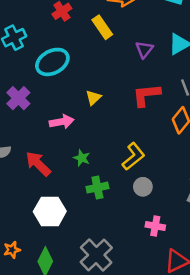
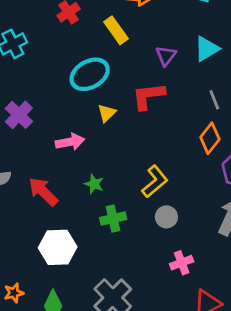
cyan ellipse: (52, 62) -> (90, 74), moved
red L-shape: (146, 95) -> (148, 96), moved
pink cross: (155, 226) -> (182, 263), turned -30

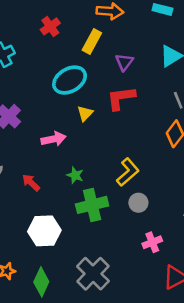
yellow rectangle: (116, 30) -> (92, 41), turned 65
purple triangle: (166, 56) -> (124, 62), moved
red arrow: (43, 192) -> (31, 183), size x0.7
green cross: (113, 219) -> (92, 205), size x1.4

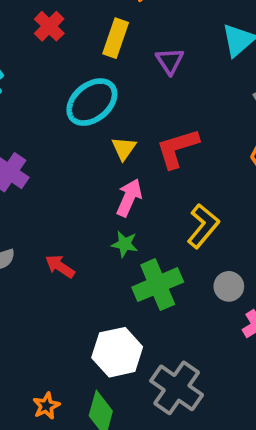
red L-shape: (121, 98) -> (177, 148), moved
pink arrow: (54, 139) -> (129, 198), moved, turned -45
gray circle: (138, 203) -> (229, 286), moved
white hexagon: (44, 231) -> (117, 352), moved

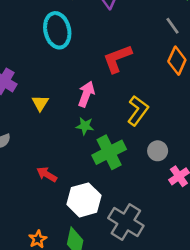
cyan ellipse: (92, 102) -> (57, 30), turned -60
yellow triangle: (124, 148) -> (40, 103), moved
red arrow: (60, 266) -> (47, 174), moved

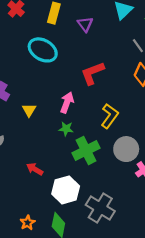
cyan ellipse: (57, 30) -> (43, 50), turned -48
gray circle: (158, 151) -> (126, 149), size x1.5

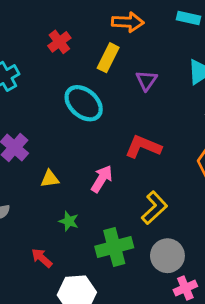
red L-shape: (92, 73) -> (143, 147), turned 32
yellow triangle: (29, 110) -> (50, 179), turned 40
green star: (66, 129) -> (69, 221), moved

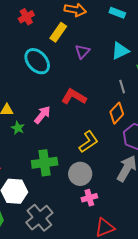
yellow L-shape: (154, 208) -> (89, 142), moved
green star: (69, 221) -> (18, 128), moved

